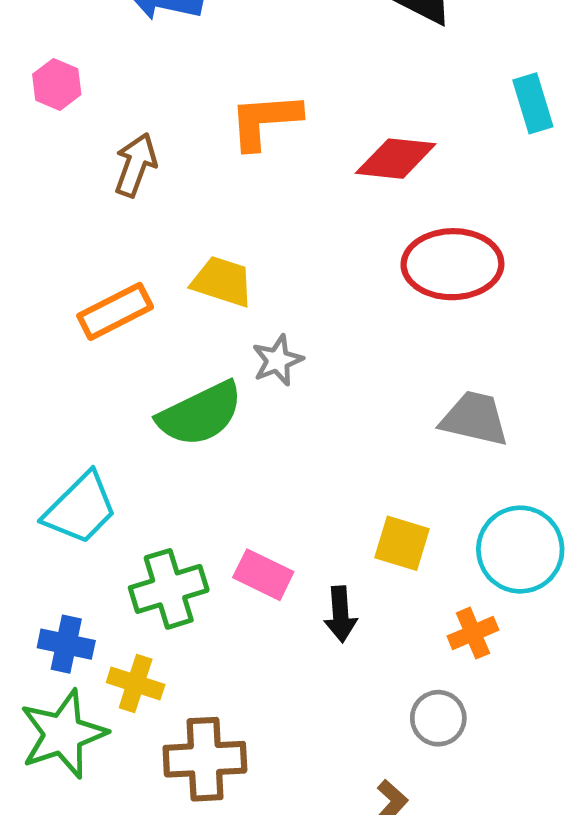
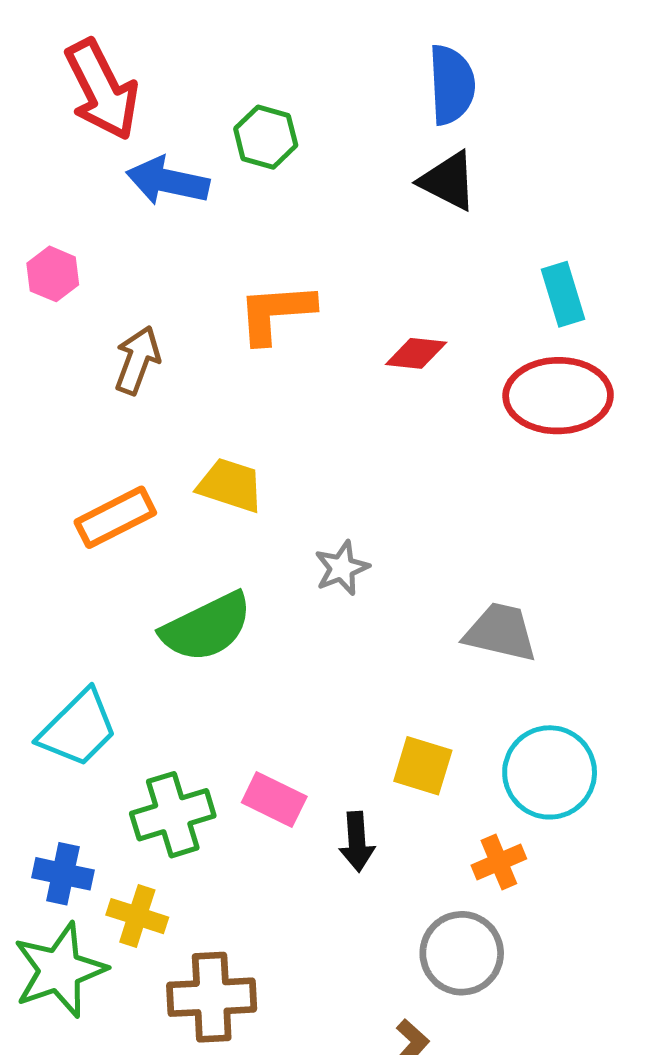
red diamond: (396, 159) -> (416, 353), size x0.7
red ellipse: (452, 264) -> (558, 396), moved
gray star: (277, 360) -> (342, 568), moved
gray circle: (438, 718) -> (462, 953), size x1.4

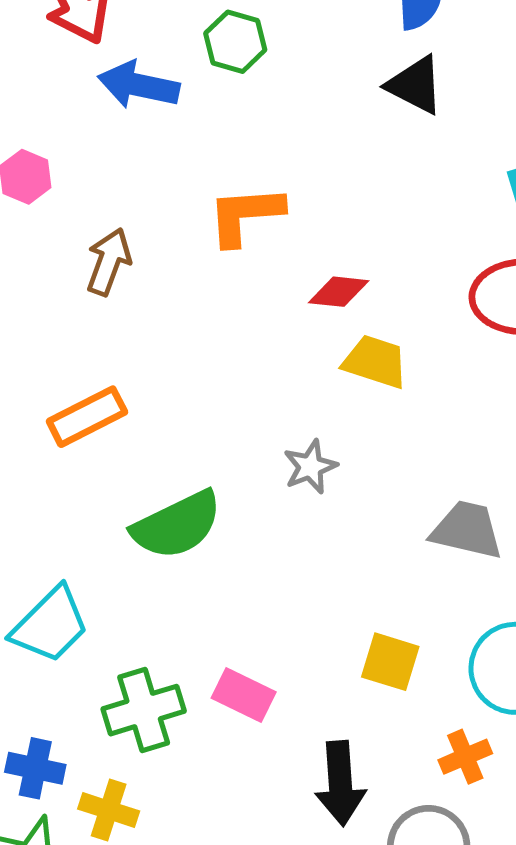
red diamond: (416, 353) -> (339, 292), moved
yellow trapezoid: (230, 485) -> (375, 362), moved
black arrow: (357, 842) -> (340, 783), moved, size x1.4

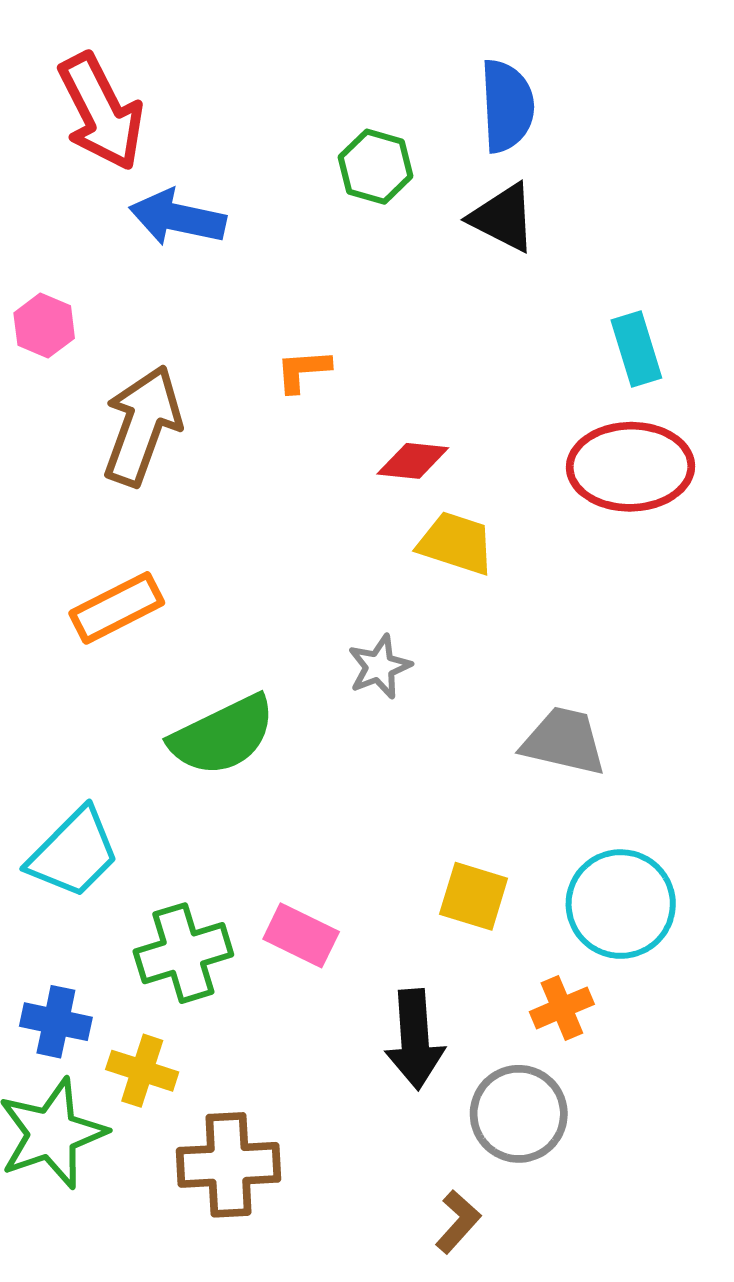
green hexagon: (235, 42) -> (376, 167), moved
orange L-shape: (245, 215) -> (303, 371), size x0.6
brown arrow: (109, 262) -> (142, 426), size x1.5

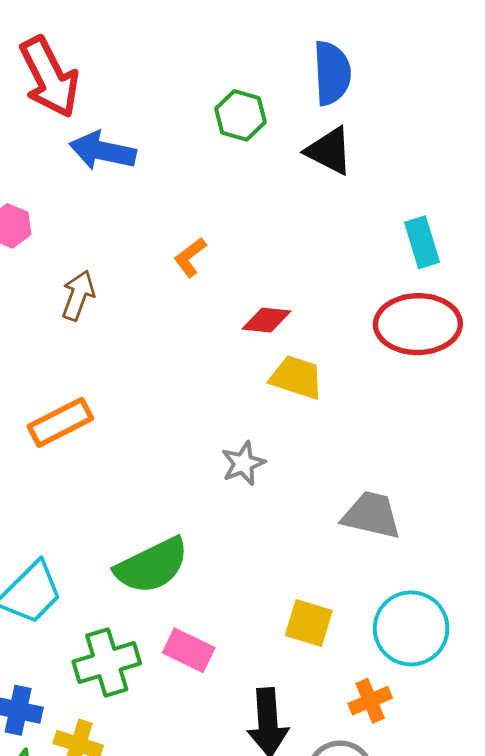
orange L-shape: (303, 371) -> (190, 257), turned -33
brown arrow: (142, 426) -> (78, 295), size x0.6
green semicircle: (223, 735) -> (152, 566), moved

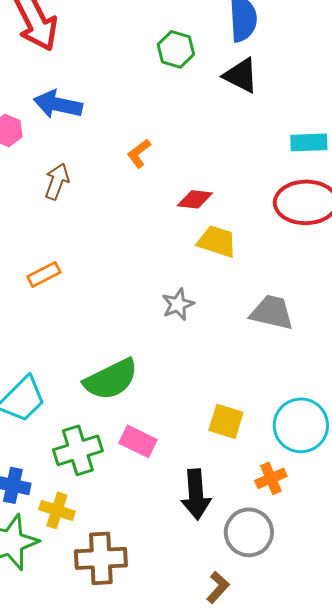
blue arrow: (103, 151) -> (58, 104), moved
cyan rectangle: (422, 242) -> (309, 142), turned -75
orange rectangle: (60, 422) -> (44, 274), size x0.7
gray trapezoid: (371, 515) -> (272, 312), moved

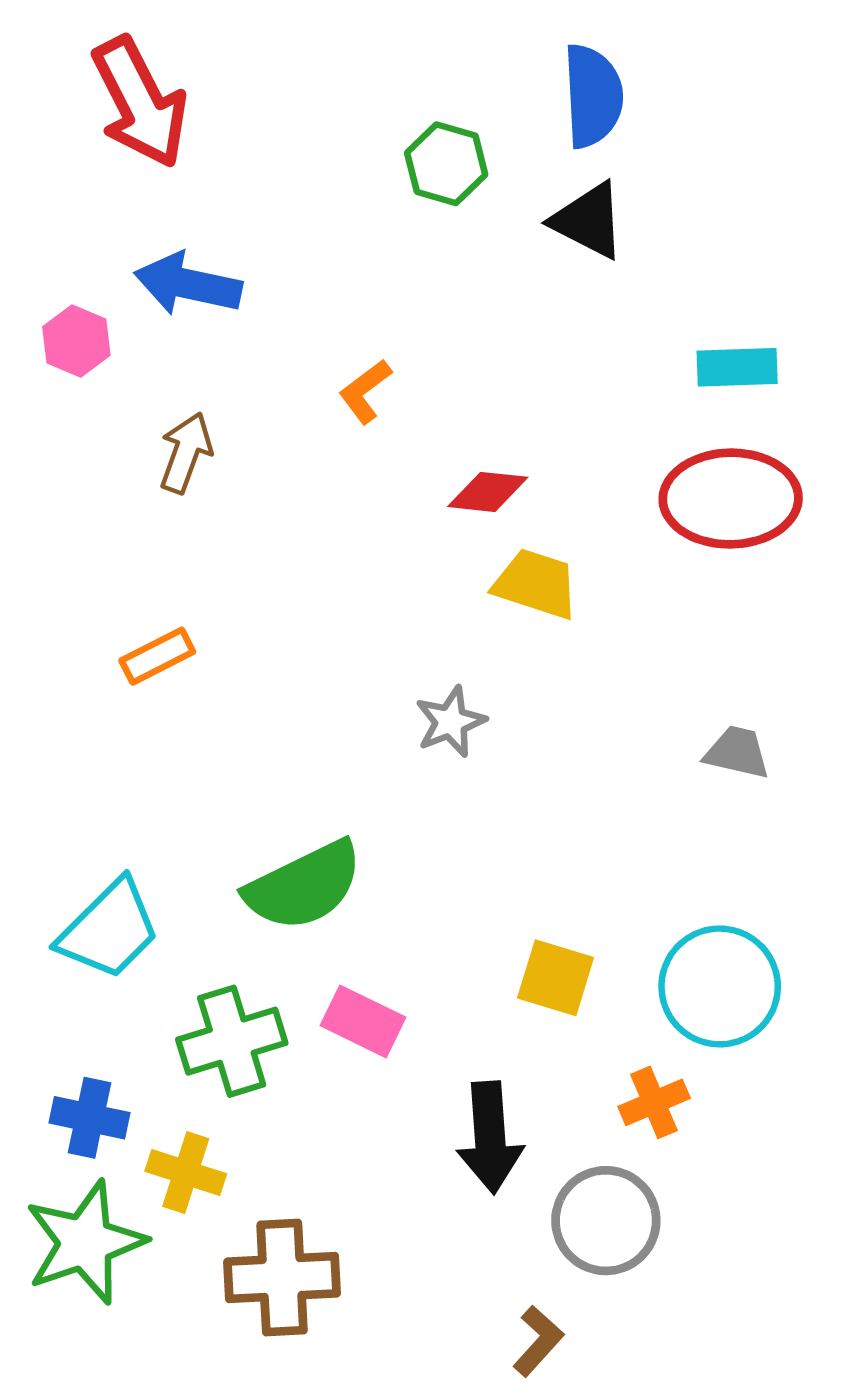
gray trapezoid: (272, 312) -> (737, 752), moved, size x0.7

